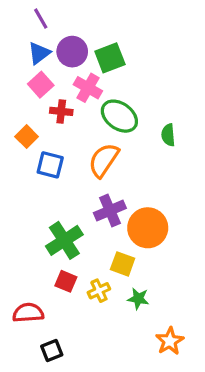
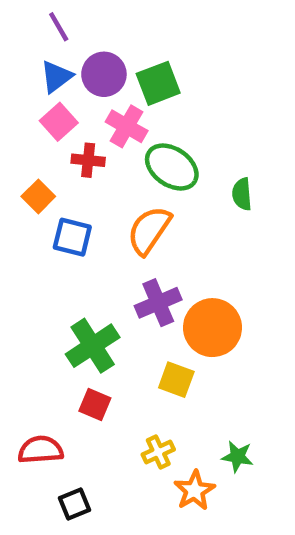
yellow cross: (99, 291) -> (158, 452), moved
green star: (138, 299) -> (237, 457), moved
orange star: (170, 341) -> (194, 490), moved

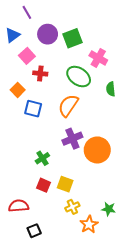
blue triangle: (56, 77) -> (12, 35), moved
pink cross: (127, 126) -> (98, 58), moved
green cross: (93, 346) -> (42, 158), size x0.6
yellow square: (176, 380) -> (65, 184), moved

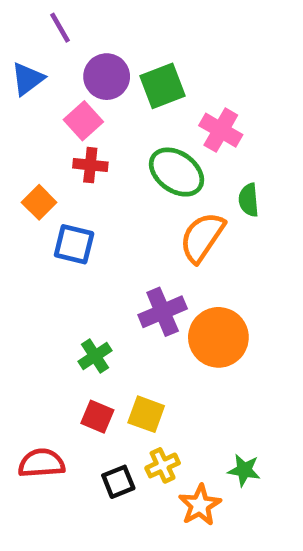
pink square: (27, 56) -> (83, 121), moved
orange semicircle: (68, 106) -> (202, 237), moved
black square: (34, 231) -> (118, 482), moved

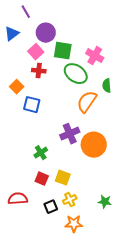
green square: (163, 86) -> (63, 51), moved, turned 30
orange star: (200, 505) -> (74, 224), moved, turned 30

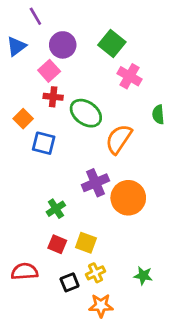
green square: (63, 51) -> (112, 44), moved, turned 30
green ellipse: (76, 74) -> (86, 113), moved
green semicircle: (107, 86) -> (158, 115), moved

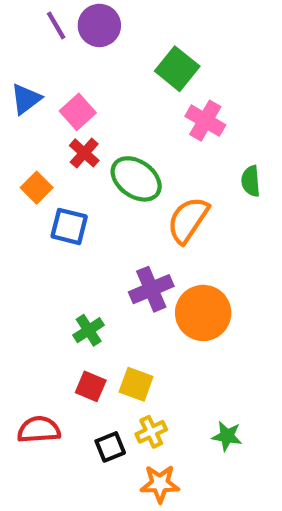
purple circle: (63, 45) -> (99, 25), moved
blue triangle: (16, 46) -> (26, 99), moved
red cross: (53, 97) -> (84, 153), turned 36

